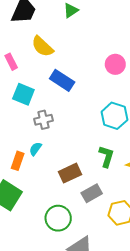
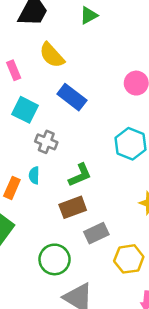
gray cross: (43, 120) -> (46, 142), turned 30
cyan semicircle: (35, 149) -> (34, 175), turned -40
green L-shape: (106, 156) -> (80, 175), moved, turned 45

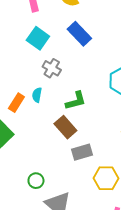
brown rectangle: (73, 207) -> (65, 127), turned 60
green circle: (55, 259) -> (36, 181), moved, size x0.6

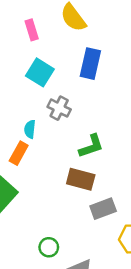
blue rectangle: (79, 34) -> (90, 64), turned 60
cyan semicircle: (37, 95) -> (30, 129), moved
brown rectangle: (65, 127) -> (81, 179), turned -30

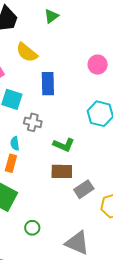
green L-shape: (91, 146) -> (64, 145), turned 55
green circle: (49, 247) -> (32, 228), moved

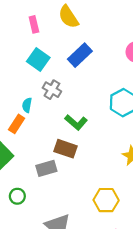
blue rectangle: (48, 84) -> (80, 55), turned 30
gray rectangle: (84, 189) -> (46, 168), moved

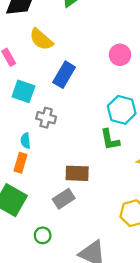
green L-shape: (76, 122) -> (110, 140), moved, turned 55

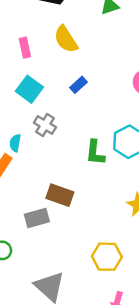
blue rectangle: (64, 75) -> (79, 85), size x0.6
green L-shape: (110, 140) -> (95, 153), moved

